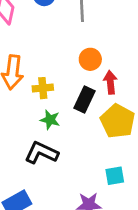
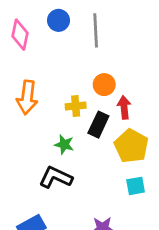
yellow cross: (43, 88) -> (76, 106), moved
cyan square: (115, 176) -> (136, 186), moved

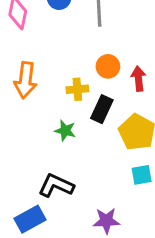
red arrow: (124, 107) -> (138, 79), moved
black L-shape: (56, 177) -> (56, 186), moved

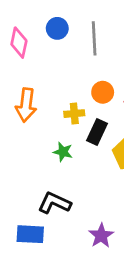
blue rectangle: (30, 219) -> (30, 234), turned 32
purple star: (106, 221) -> (101, 236), turned -30

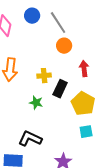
gray line: (94, 38) -> (58, 23), turned -30
orange circle: (103, 92) -> (64, 46), moved

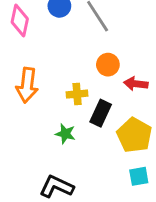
orange circle: (64, 46) -> (108, 65), moved
red arrow: (84, 69) -> (136, 84), turned -77

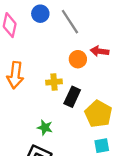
red arrow: (136, 84) -> (100, 51), moved
green star: (65, 134) -> (45, 127), moved

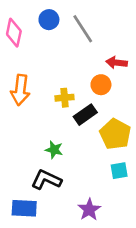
orange circle: (78, 59) -> (101, 85), moved
black rectangle: (72, 97) -> (85, 115), turned 30

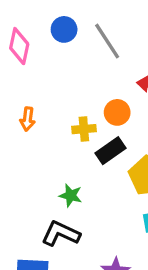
orange circle: (101, 85) -> (117, 112), moved
orange arrow: (20, 90) -> (28, 119), size x0.6

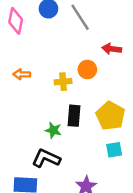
orange arrow: (28, 119) -> (22, 74), turned 84
black rectangle: (110, 151) -> (74, 116), moved, turned -50

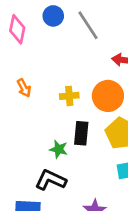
orange circle: (87, 69) -> (108, 96), moved, size x1.5
orange arrow: (22, 74) -> (24, 88), turned -119

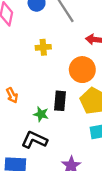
orange arrow: (24, 88) -> (12, 95), moved
yellow cross: (69, 96) -> (43, 47), moved

